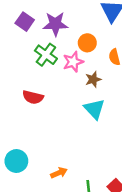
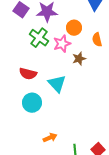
cyan triangle: (94, 109) -> (57, 84), moved
cyan circle: (16, 161) -> (32, 103), moved

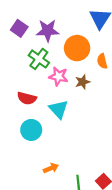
orange circle: (74, 28) -> (77, 48), size x1.5
pink star: (62, 44) -> (59, 76), moved, turned 30

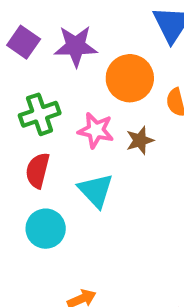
green cross: (39, 59) -> (40, 114), moved, turned 35
red semicircle: (27, 98) -> (38, 170), turned 90

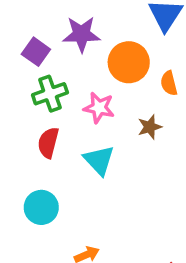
purple square: (24, 42) -> (36, 52), moved
brown star: (140, 140) -> (150, 127), moved
cyan circle: (46, 229) -> (41, 207), moved

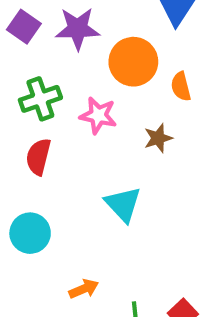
purple square: (36, 52) -> (24, 27), moved
cyan triangle: (99, 160) -> (123, 204), moved

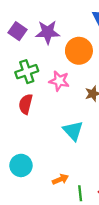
cyan circle: (30, 233) -> (21, 165), moved
orange arrow: (84, 289) -> (60, 179), moved

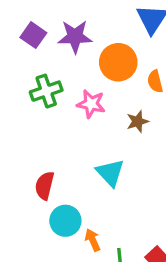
red semicircle: (26, 104) -> (45, 186), moved
cyan circle: (21, 165) -> (65, 221), moved
orange arrow: (60, 179) -> (93, 240), turned -91

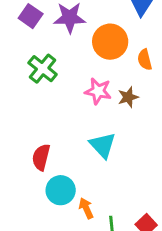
green cross: (46, 91) -> (43, 69), turned -32
pink star: (91, 104) -> (98, 91), moved

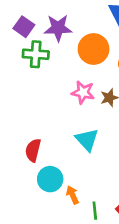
green cross: (43, 69) -> (36, 54), moved, turned -35

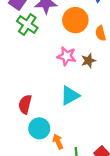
green cross: (36, 54) -> (27, 24), turned 30
cyan triangle: (87, 140) -> (70, 96), turned 45

